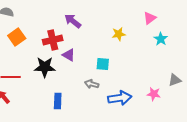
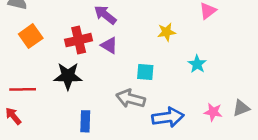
cyan star: (161, 39) -> (197, 64), moved
purple triangle: (69, 55) -> (109, 45), moved
gray triangle: (175, 80) -> (241, 108), moved
gray arrow: (92, 84) -> (131, 99), size x1.5

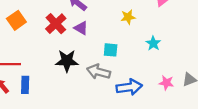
red cross: (79, 40) -> (56, 24), turned -30
black star: (68, 76) -> (67, 61), moved
blue rectangle: (85, 121) -> (25, 85), moved

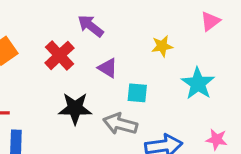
purple triangle: (81, 28) -> (108, 68), moved
cyan star: (153, 43) -> (198, 83), size x1.5

